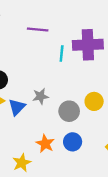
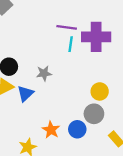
purple line: (38, 30) -> (67, 27), moved
gray star: (40, 96) -> (44, 73), moved
gray circle: (69, 111) -> (94, 114), moved

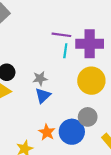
yellow circle: (100, 91) -> (91, 81), moved, size x1.6
blue triangle: (25, 94) -> (43, 96), moved
blue circle: (77, 129) -> (72, 132), size x1.5

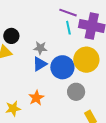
cyan line: (65, 51) -> (68, 28), turned -32
blue circle: (72, 132) -> (62, 67), moved

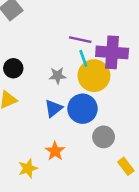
black circle: (11, 36) -> (13, 68), moved
gray star: (40, 48) -> (58, 76), moved
yellow circle: (86, 60) -> (94, 76), moved

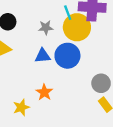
blue triangle: (54, 108) -> (43, 56), turned 35
gray circle: (104, 137) -> (101, 83), moved

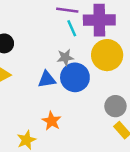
yellow circle: (77, 27) -> (107, 55), moved
gray star: (46, 28) -> (65, 57), moved

